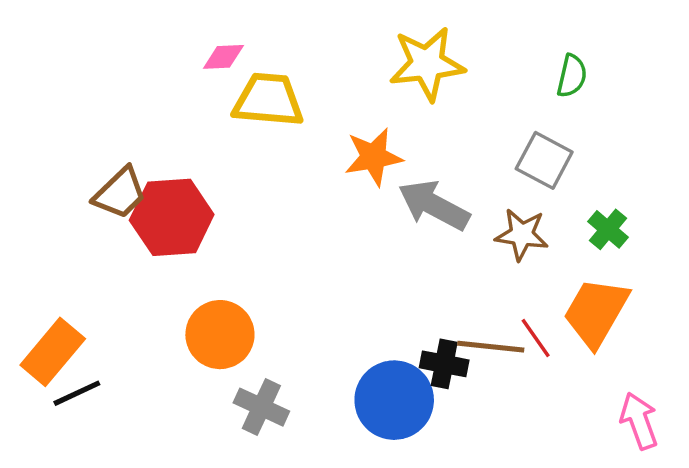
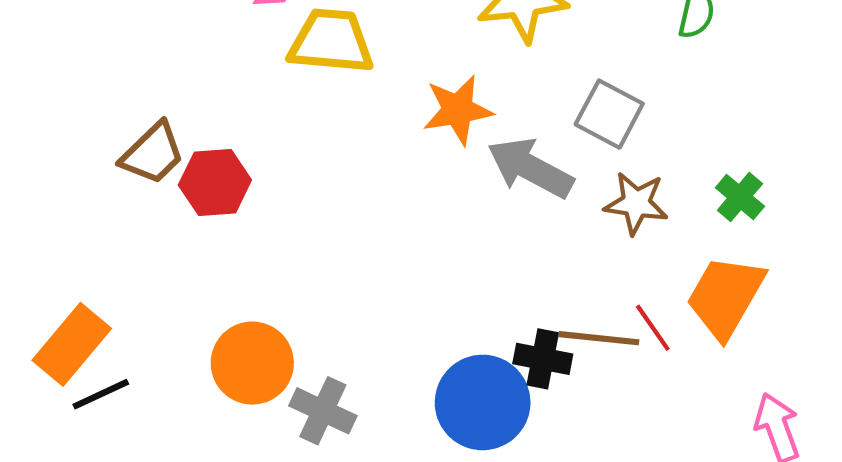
gray square: (544, 160) -> (609, 114), moved
red hexagon: (172, 217) -> (215, 183), size x0.7
orange circle: (220, 335) -> (252, 363), moved

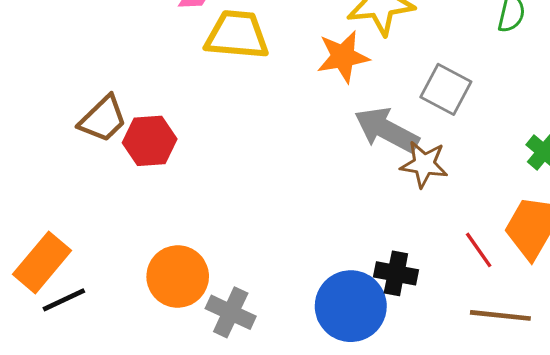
orange star: (458, 110) -> (343, 57), moved
brown star: (636, 203) -> (424, 164), moved
brown line: (599, 338) -> (500, 315), moved

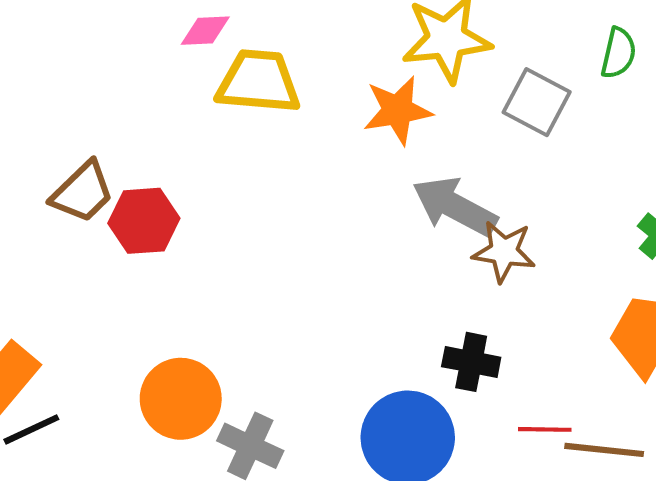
gray square: (446, 89) -> (537, 102), moved
red line: (479, 250) -> (545, 429), moved, turned -54
black cross: (396, 273) -> (471, 362), moved

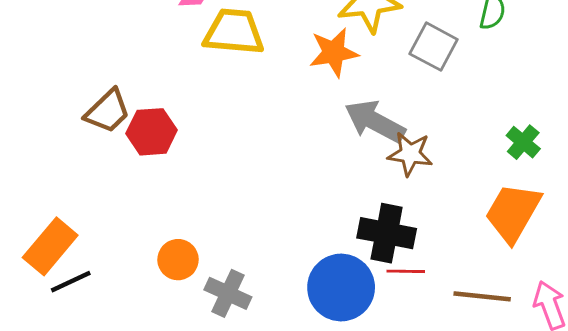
black cross: (471, 362) -> (387, 233), size x1.4
orange circle: (181, 399) -> (178, 260), size x0.7
red line: (545, 429) -> (406, 271), moved

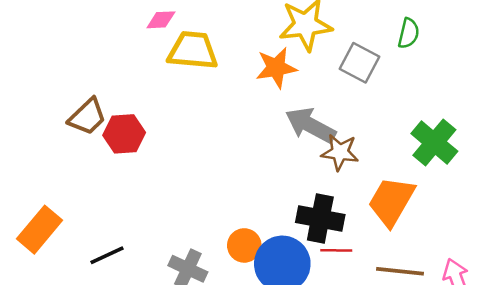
green cross: (523, 142) -> (434, 142), size x1.6
orange trapezoid: (513, 213) -> (391, 201), moved
orange circle: (178, 260) -> (244, 245), moved
black line: (71, 282) -> (107, 255), moved

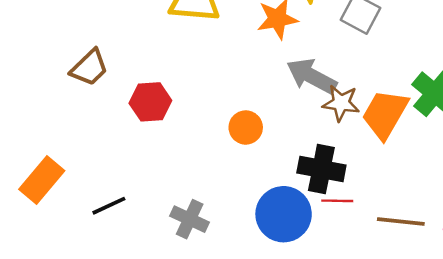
red hexagon: (124, 134) -> (150, 102), moved
orange trapezoid: (391, 201) -> (385, 114), moved
orange circle: (244, 245) -> (246, 127), moved

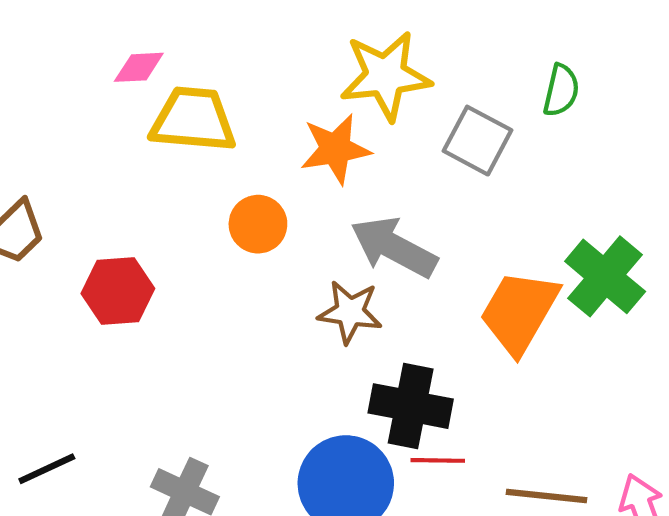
brown star: (341, 103) -> (350, 312), moved
orange circle: (246, 127) -> (258, 224), moved

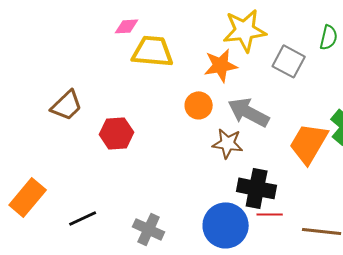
orange circle: (258, 224) -> (199, 105), moved

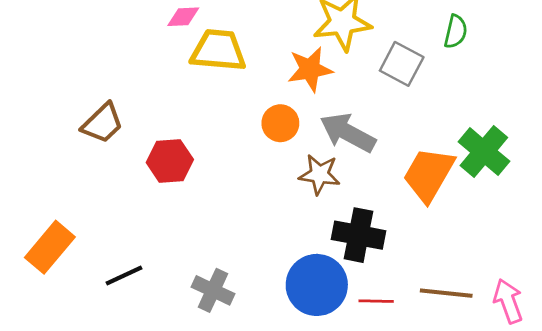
red line: (270, 214) -> (376, 301), moved

